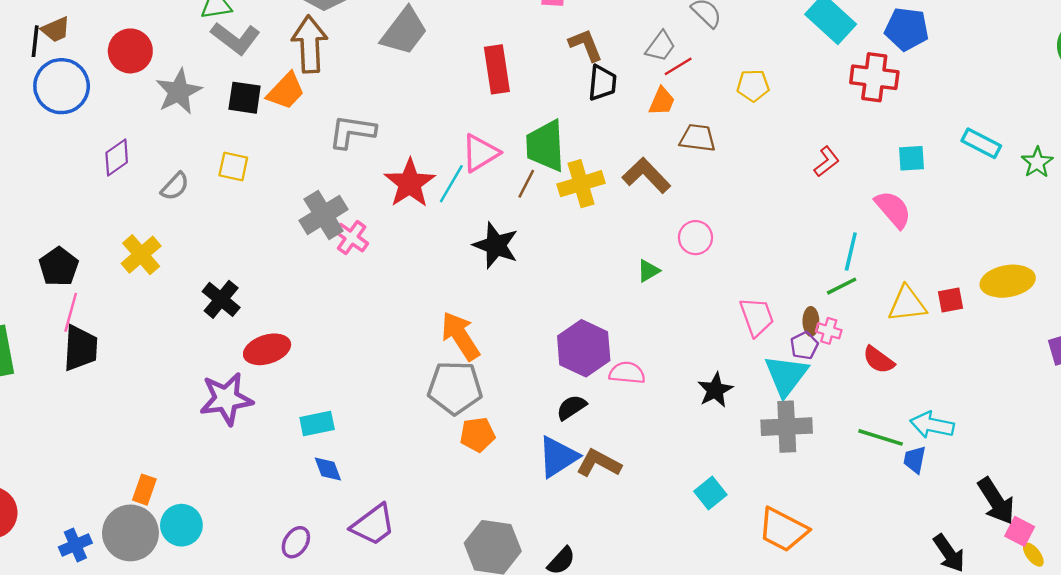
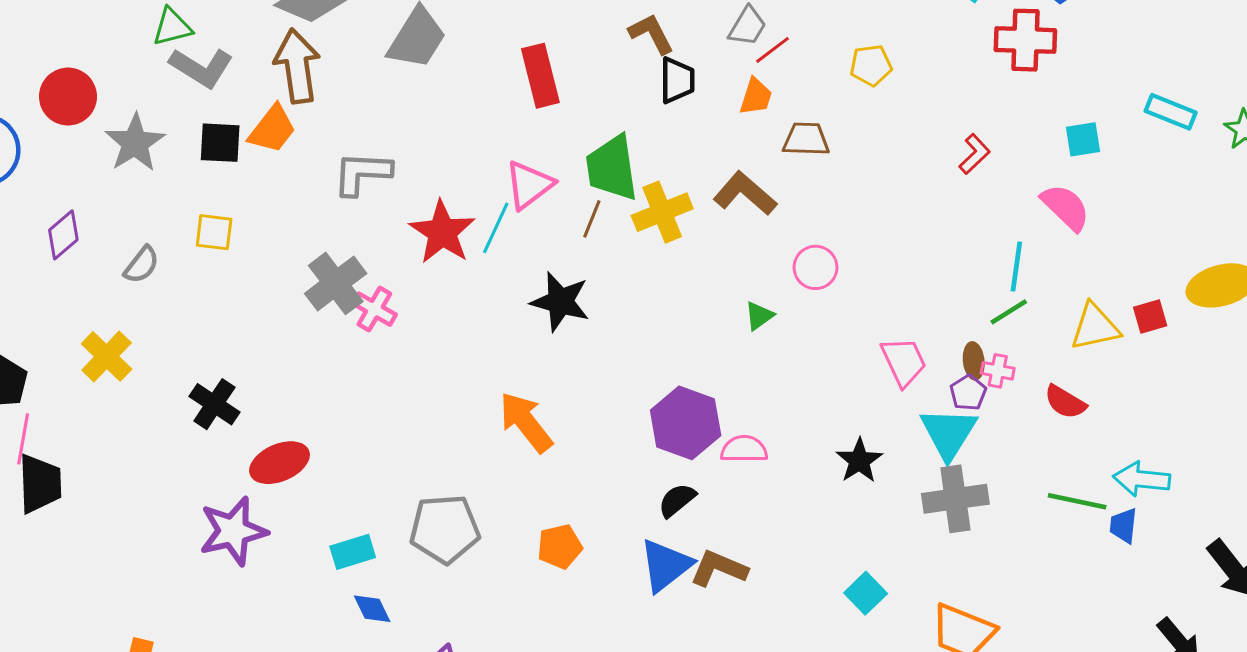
gray pentagon: (455, 388) -> (445, 529), moved

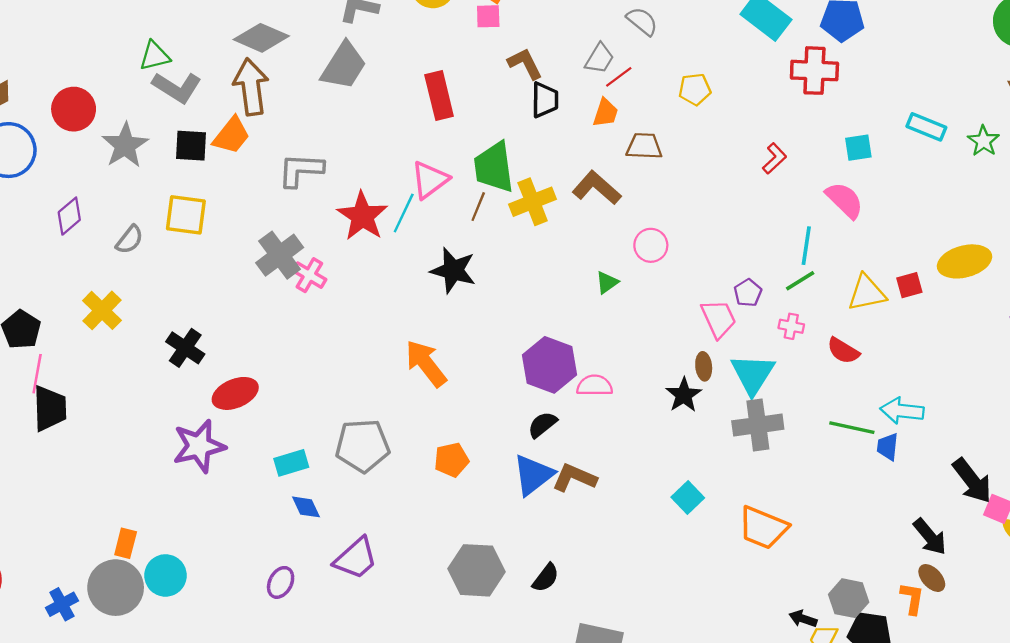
yellow square: (214, 232) -> (186, 215), size x1.4
brown ellipse: (974, 361) -> (704, 366), moved
purple pentagon: (968, 393) -> (748, 293), moved

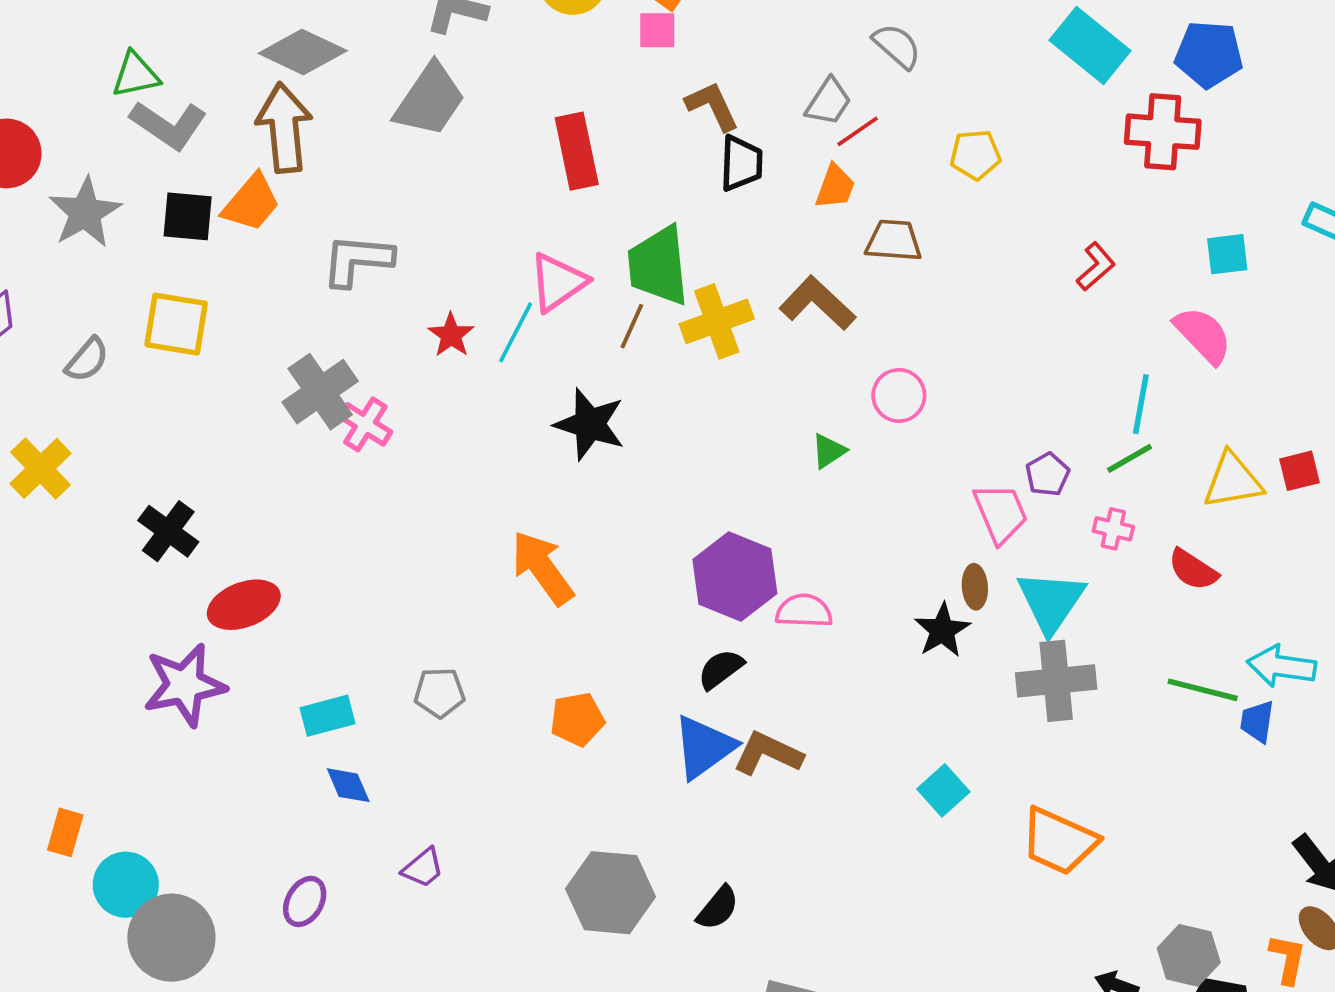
red star: (362, 216) -> (451, 335), size x0.6
gray pentagon: (363, 446) -> (440, 693), size x0.6
purple trapezoid: (356, 558) -> (423, 868), size x0.6
gray circle: (116, 588) -> (171, 938), moved

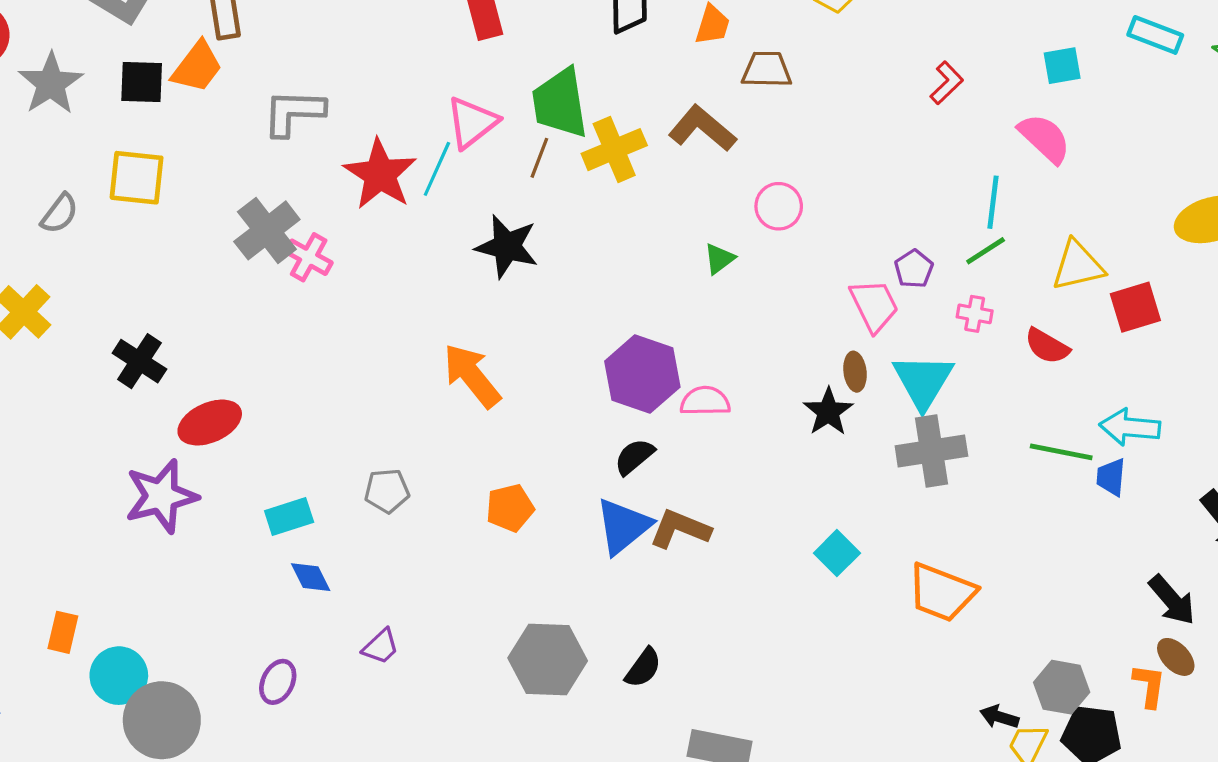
red star: (451, 335) -> (380, 174), size x1.8
red square: (1300, 471) -> (1135, 307), moved, size x1.4

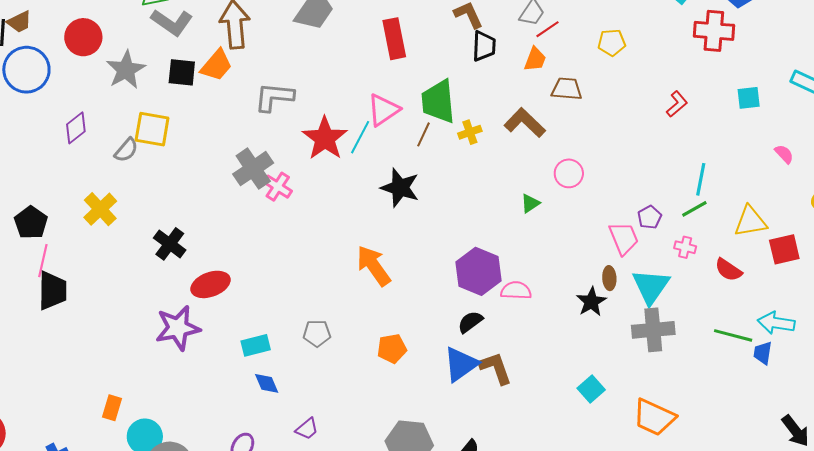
pink semicircle: (1045, 138) -> (784, 154), moved, size x0.6
yellow cross: (614, 150) -> (470, 132), size x0.6
yellow square: (137, 178) -> (152, 129), moved
brown L-shape: (680, 529) -> (496, 368), turned 45

